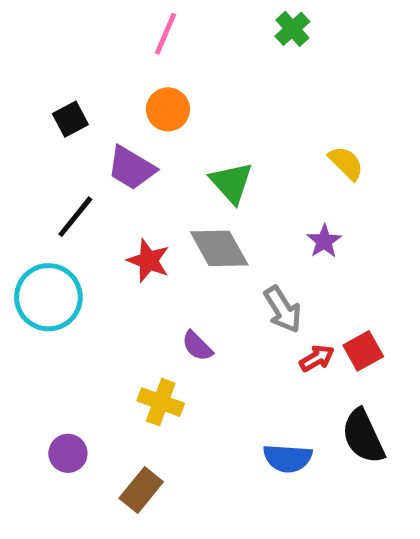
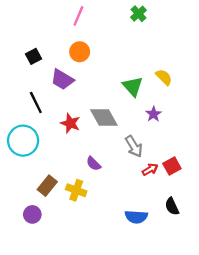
green triangle: (231, 183) -> (133, 86), moved
black line: (75, 217) -> (36, 103), turned -65
black semicircle: (363, 436) -> (172, 206), size x0.7
brown rectangle: (141, 490) -> (47, 186), moved

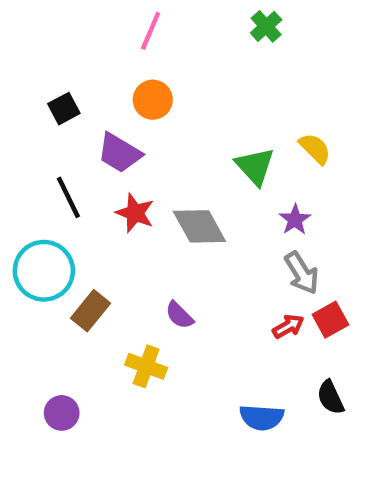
red star: (70, 123) -> (135, 213), moved
gray arrow: (134, 146) -> (302, 273), moved
brown rectangle: (47, 186) -> (91, 311), moved

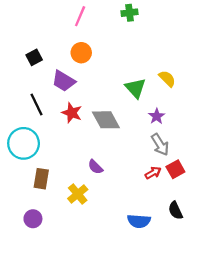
green cross: (266, 26) -> (130, 13), moved, turned 35
brown rectangle: (91, 311) -> (41, 179), moved, turned -30
yellow cross: (146, 366) -> (78, 194), turned 30

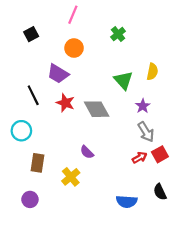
green cross: (130, 13) -> (118, 34), moved, turned -32
black square: (34, 57) -> (31, 34), moved
yellow semicircle: (167, 79) -> (152, 72), turned 56
cyan circle: (24, 143) -> (21, 131), size x0.7

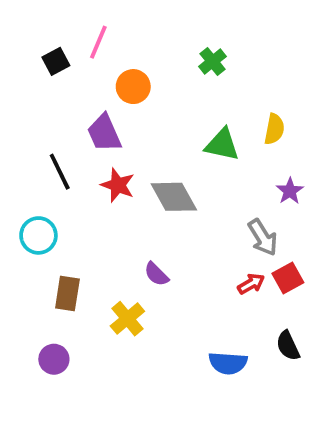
pink line: (73, 15) -> (98, 42), moved
purple trapezoid: (58, 74) -> (104, 133), turned 35
green triangle: (123, 80) -> (222, 145), turned -36
purple star: (143, 106) -> (290, 191), moved

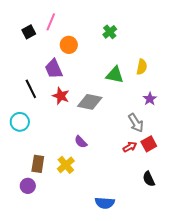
gray diamond: (174, 197) -> (90, 102), turned -50
brown rectangle: (67, 293) -> (38, 164), moved
blue semicircle: (228, 363) -> (105, 203), moved

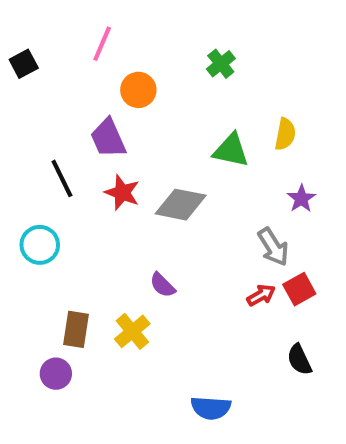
black square: (29, 32) -> (24, 64), moved

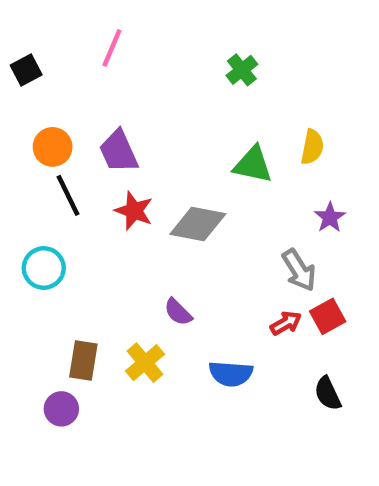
orange circle: (138, 90) -> (53, 147), moved
blue semicircle: (211, 408) -> (231, 374), moved

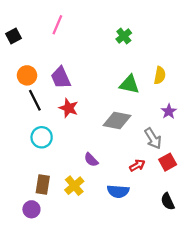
gray diamond: (198, 224) -> (117, 120), moved
cyan circle: (44, 268) -> (42, 137), moved
red arrow: (286, 323) -> (137, 165), moved

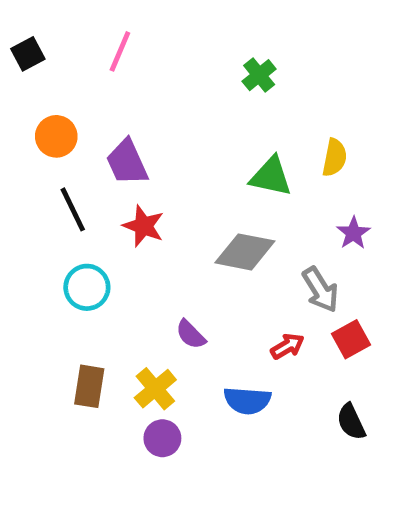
black square: (13, 36) -> (28, 54), moved
orange circle: (27, 75) -> (56, 136), moved
purple circle: (31, 209) -> (162, 438), moved

